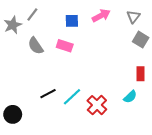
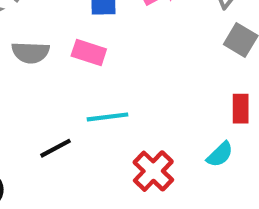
gray semicircle: (36, 46) -> (31, 52), turned -54
cyan line: (72, 97) -> (108, 117), moved, turned 36

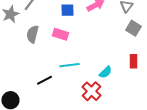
gray semicircle: (31, 52) -> (32, 34), turned 102
cyan semicircle: (220, 154) -> (106, 72), moved

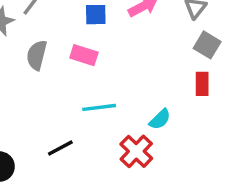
red rectangle: (134, 61) -> (202, 84), moved
black line: (44, 80) -> (60, 148), moved

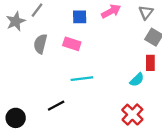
cyan semicircle: (160, 119) -> (137, 80), moved
red cross: (136, 151) -> (132, 115), moved

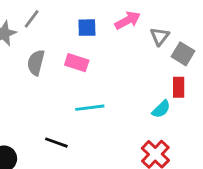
gray triangle: (146, 12) -> (160, 36), moved
black line: (56, 106) -> (56, 143), turned 48

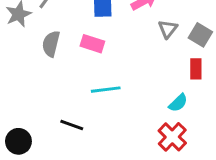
gray triangle: (160, 36) -> (168, 29), moved
cyan semicircle: (161, 109) -> (178, 103), moved

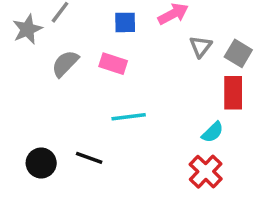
gray semicircle: (51, 44) -> (65, 64), turned 30
red rectangle: (196, 69) -> (233, 93), size x1.4
black circle: (18, 141) -> (41, 163), moved

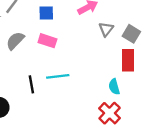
blue square: (125, 22) -> (46, 13), moved
cyan semicircle: (213, 132) -> (114, 87), turned 119
black line: (89, 158) -> (31, 84), moved, turned 60

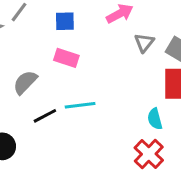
gray semicircle: (15, 41) -> (25, 82), moved
black line: (31, 84) -> (45, 116), turned 72

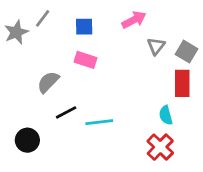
cyan line: (80, 105) -> (99, 122), moved

